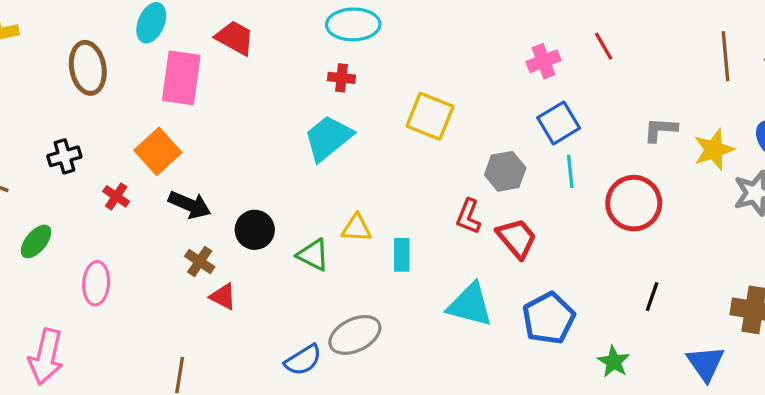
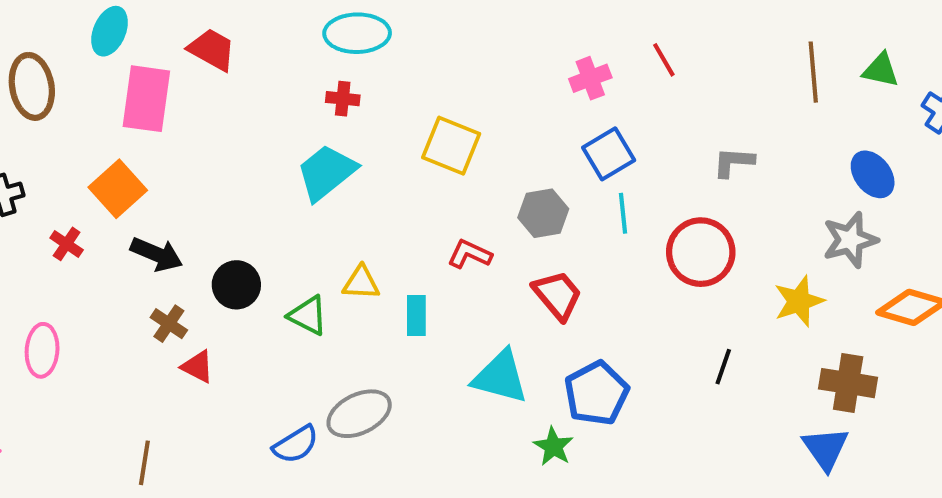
yellow star: (714, 150) -> (799, 301), moved
red L-shape: (468, 216) -> (470, 254), moved, turned 93
green star: (614, 362) -> (553, 446), moved
blue triangle: (705, 363) -> (826, 448), moved

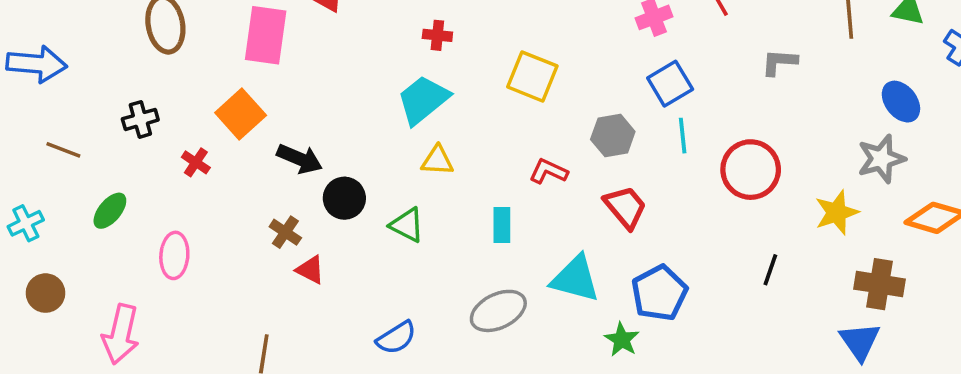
gray L-shape: (733, 162) -> (779, 62), moved
black arrow: (157, 254) -> (300, 159), moved
yellow triangle: (361, 283) -> (437, 161), moved
gray ellipse: (359, 414) -> (498, 311), moved

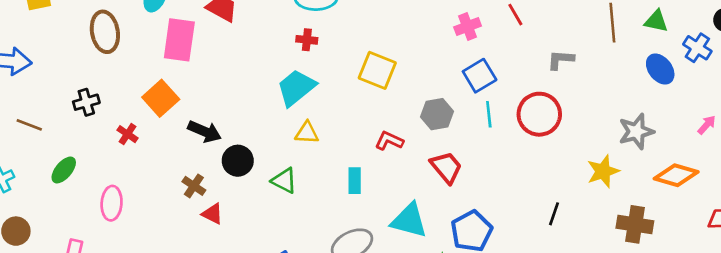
blue ellipse: (901, 102) -> (660, 69), moved
red circle: (751, 170) -> (539, 114), moved

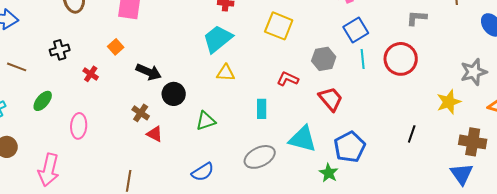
orange square: (161, 98) -> (116, 47), size x0.6
green triangle: (284, 181) -> (206, 121), moved, turned -45

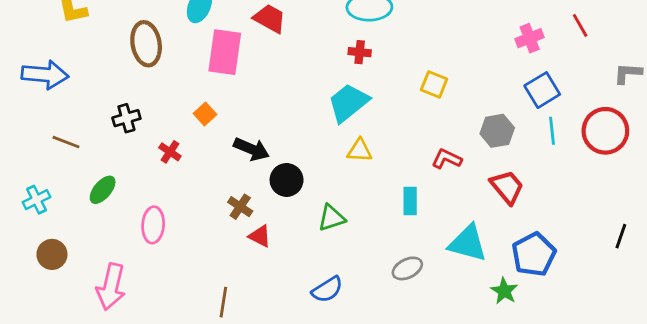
yellow square: (279, 26) -> (434, 84), size x0.7
gray ellipse: (260, 157) -> (407, 268), size x0.7

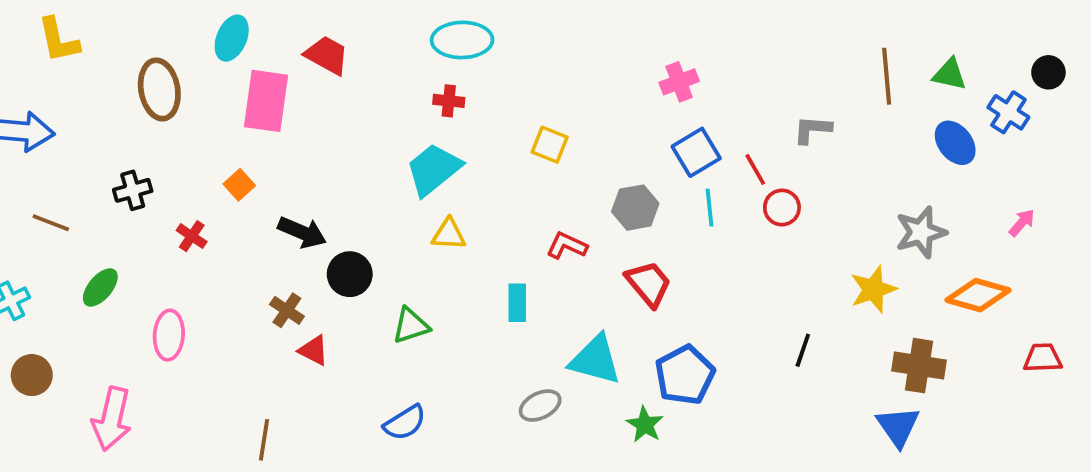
red line: (580, 25) -> (755, 169), moved
red circle: (605, 131) -> (782, 208), size x0.6
gray ellipse: (407, 268) -> (540, 406), moved

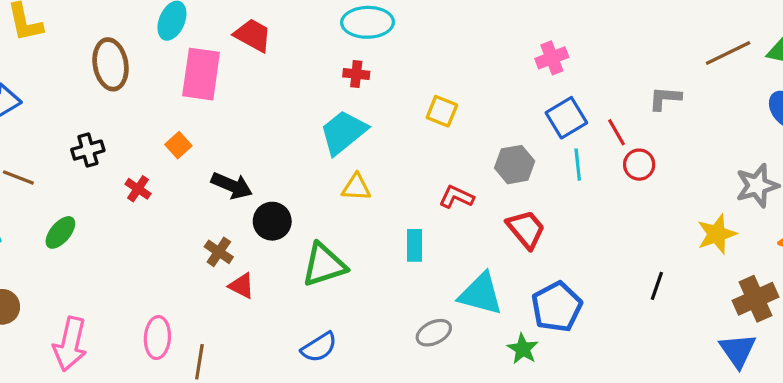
brown line: (887, 76) -> (728, 53), turned 69
green triangle: (411, 326) -> (324, 265), size x1.4
pink ellipse: (169, 335) -> (157, 338), moved
brown cross: (919, 366) -> (756, 299), turned -33

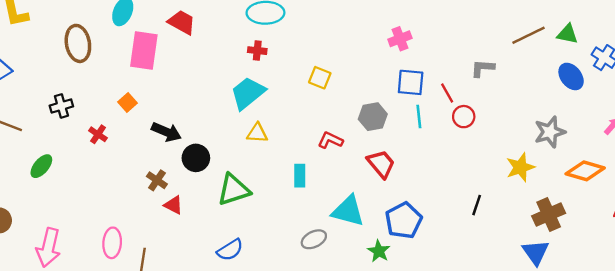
blue square: (566, 118) -> (411, 82), turned 36

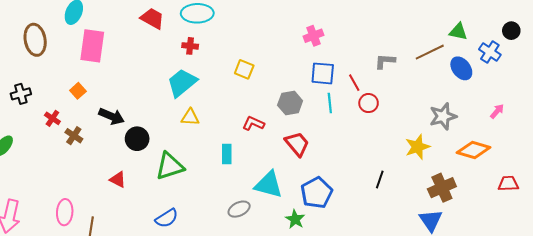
red trapezoid: (182, 22) -> (152, 18), moved
brown line: (529, 35) -> (430, 52), moved
brown cross: (157, 180) -> (74, 136), moved

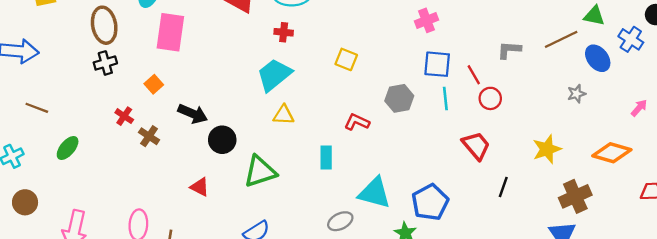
black cross: (21, 94) -> (105, 63), moved
gray star: (443, 116) -> (576, 94), moved, size x0.6
red trapezoid: (297, 144) -> (476, 146), moved

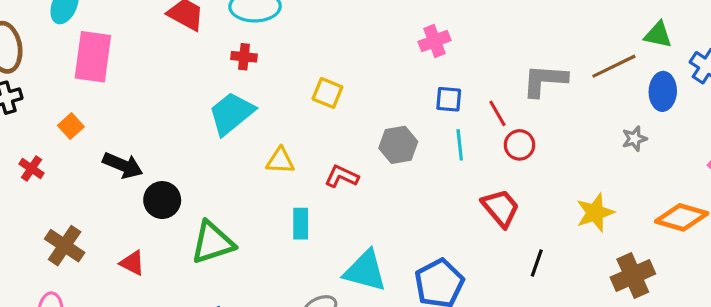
gray L-shape: (509, 50) -> (545, 80), size x1.4
blue ellipse: (598, 58) -> (663, 91), turned 40
blue square: (437, 64) -> (449, 99), size x0.7
yellow triangle: (284, 115) -> (280, 161), moved
brown cross: (149, 136) -> (65, 246), moved, size x1.4

